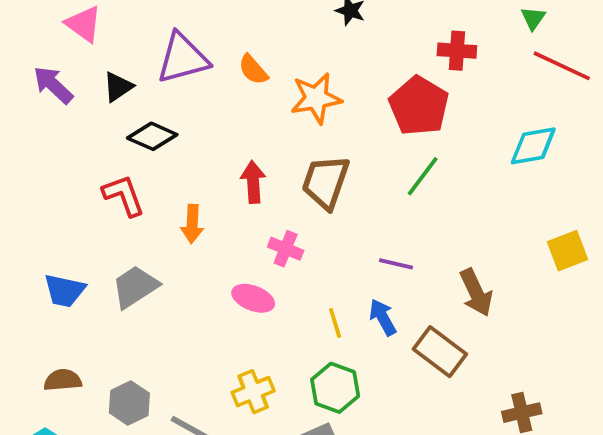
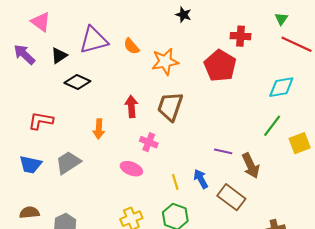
green line: (423, 176) -> (272, 126), moved
red L-shape: (124, 195) -> (41, 121), moved, turned -60
purple line: (396, 264) -> (223, 151), moved

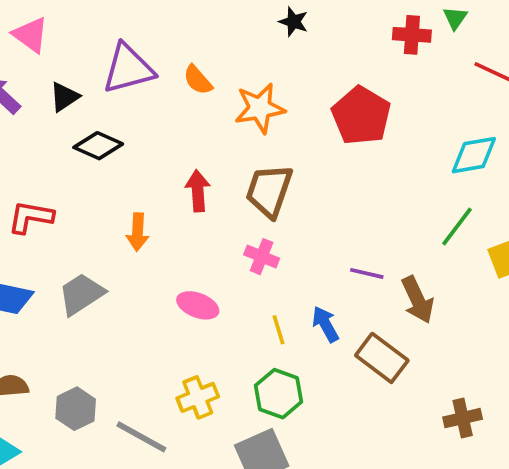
green triangle: (281, 19) -> (455, 18), moved
red cross: (240, 36) -> (412, 35), moved
pink cross: (149, 142) -> (262, 257), moved

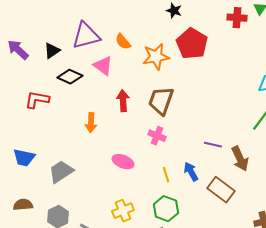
pink triangle: (31, 35) -> (103, 66), moved
red pentagon: (361, 116) -> (192, 44), moved
red L-shape: (31, 217) -> (37, 100), moved
gray trapezoid: (81, 294) -> (61, 172), moved

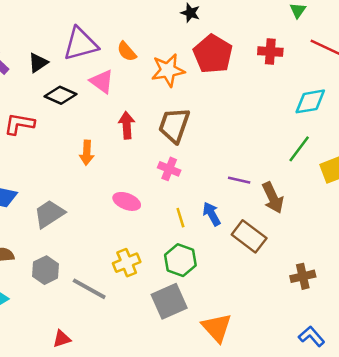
red cross: (237, 18) -> (270, 52), moved

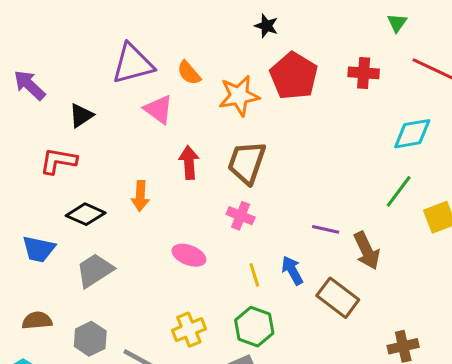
black triangle: (38, 63) -> (81, 115), moved
black diamond: (60, 95) -> (86, 214), moved

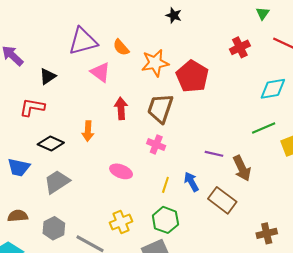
red cross: (364, 73) -> (240, 47), turned -30
red pentagon: (294, 76) -> (192, 76), moved
green line: (399, 191) -> (264, 128), turned 30
yellow line: (254, 275) -> (165, 185), turned 35

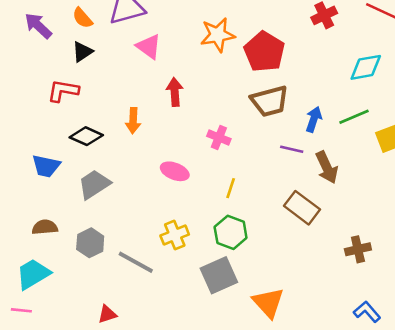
orange semicircle: (121, 47) -> (82, 18), moved
brown trapezoid: (160, 108) -> (270, 101), moved, turned -124
blue arrow: (191, 182) -> (314, 119), moved, turned 48

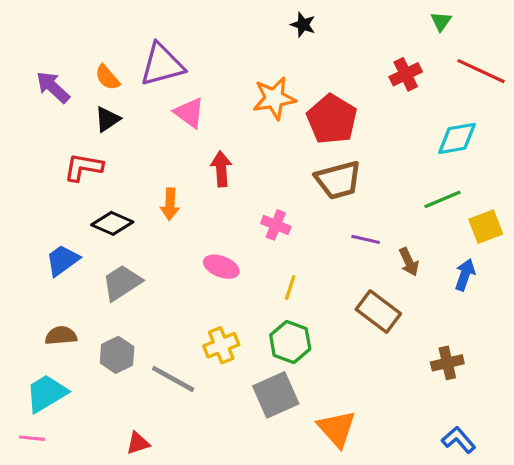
blue arrow: (314, 119) -> (465, 275), moved
blue trapezoid: (46, 166) -> (63, 260), turned 132
brown arrow: (327, 167) -> (409, 262), size x0.7

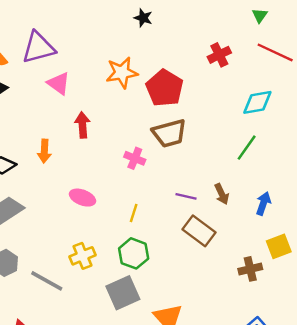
green triangle: (441, 21) -> (260, 16), moved
green line: (443, 199) -> (247, 148), turned -32
pink cross: (276, 225) -> (135, 158), moved
yellow square: (486, 227) -> (279, 246), moved
purple line: (366, 239) -> (186, 196), moved

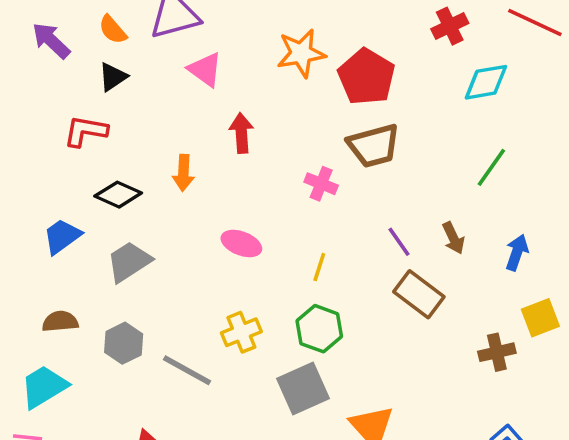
cyan diamond: (257, 102) -> (486, 82), moved
purple line: (186, 196) -> (399, 242), turned 42

